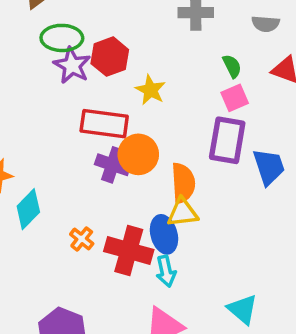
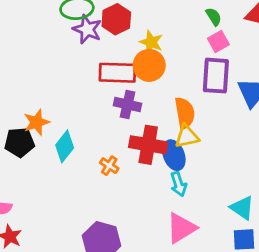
orange circle: (138, 154) -> (149, 65), moved
red cross: (129, 250) -> (148, 145), moved

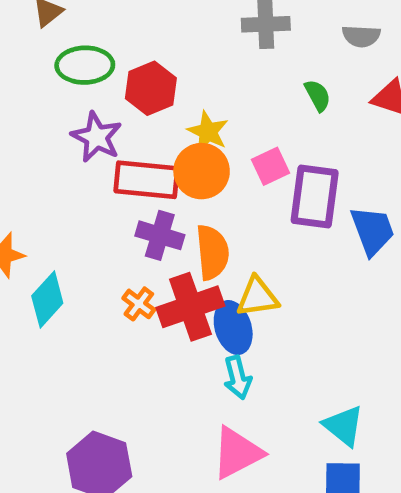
purple star: (87, 29) -> (97, 137), moved
pink square: (218, 41) -> (270, 166), moved
orange semicircle: (185, 113) -> (212, 252), moved
red cross: (148, 145) -> (190, 307), turned -33
orange cross: (109, 166) -> (139, 304), moved

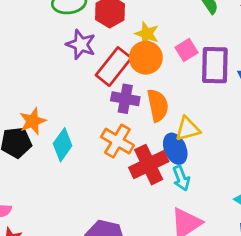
red rectangle: (146, 180) -> (114, 67), turned -51
orange cross: (139, 304) -> (117, 141), size x1.6
red cross: (190, 307) -> (149, 165), moved

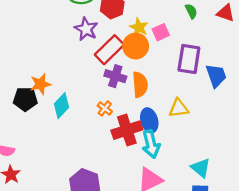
pink square: (187, 50) -> (161, 32), moved
yellow triangle: (188, 129) -> (179, 108), moved
orange cross: (117, 141) -> (105, 108), size x0.6
cyan arrow: (181, 178) -> (151, 144), size x1.4

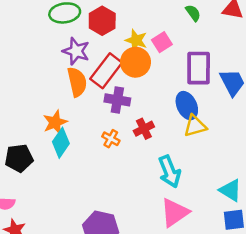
orange star: (40, 84) -> (55, 122), moved
orange semicircle: (140, 85) -> (77, 82), moved
black pentagon: (25, 99) -> (19, 158), moved
blue ellipse: (149, 120) -> (187, 106), moved
red cross: (127, 130) -> (144, 129), moved, size x0.6

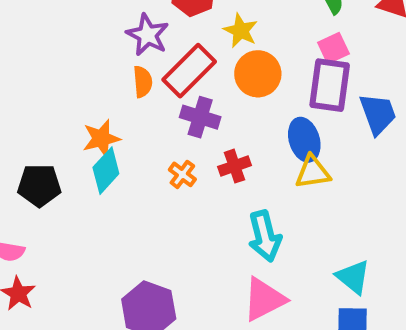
pink square: (162, 42) -> (333, 48), moved
orange circle: (135, 62) -> (258, 74), moved
orange semicircle: (77, 82) -> (143, 82), size x0.7

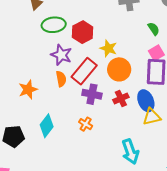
orange star: (101, 138) -> (28, 90), moved
red cross: (234, 166) -> (121, 98), moved

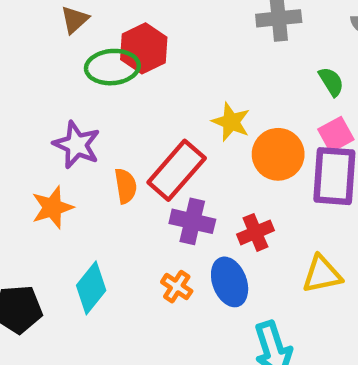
red hexagon: (83, 32) -> (144, 48), moved
purple star: (61, 55) -> (77, 145), moved
orange circle: (119, 69) -> (278, 154), moved
blue ellipse: (146, 101) -> (230, 282), moved

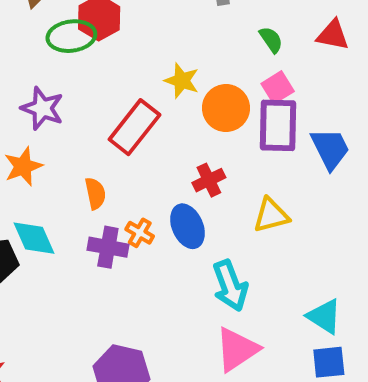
orange semicircle: (126, 186) -> (95, 193), moved
purple cross: (192, 221) -> (108, 247), moved
cyan diamond: (91, 288) -> (34, 238), moved, turned -60

